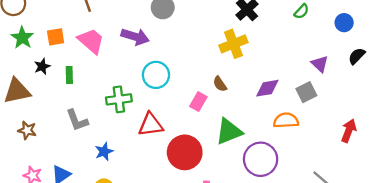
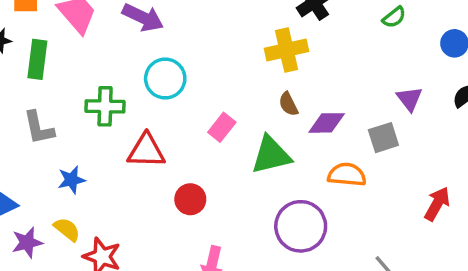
green rectangle: (69, 75) -> (37, 59), size x1.5
brown semicircle: (220, 84) -> (288, 104), moved
green triangle: (229, 132) -> (271, 155), moved
red circle: (185, 152) -> (190, 199), size x0.6

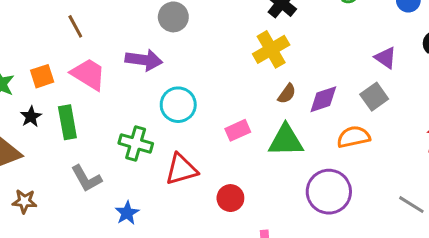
brown semicircle: (288, 104) -> (287, 94), turned -100
green cross: (105, 106) -> (136, 143), turned 32
pink rectangle: (222, 127) -> (238, 130), turned 45
green triangle: (271, 155) -> (286, 140), turned 30

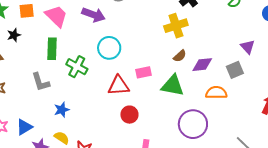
green rectangle: (67, 122) -> (52, 49), moved
red triangle: (181, 169) -> (119, 86), moved

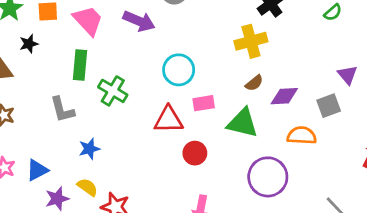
cyan circle: (109, 48) -> (179, 70), moved
red circle: (129, 115) -> (195, 153), moved

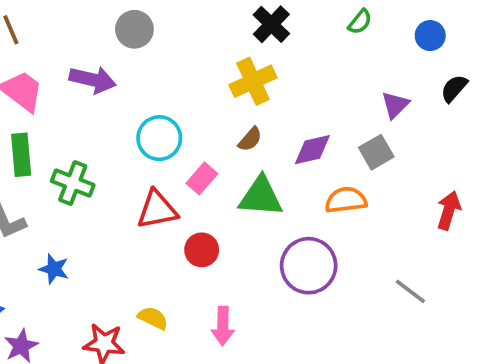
purple triangle: (347, 75) -> (395, 105), turned 35
brown semicircle: (254, 83) -> (250, 139), moved
pink rectangle: (204, 103) -> (202, 178), turned -30
blue star: (89, 149) -> (54, 269), turned -30
yellow semicircle: (87, 187) -> (153, 318), moved

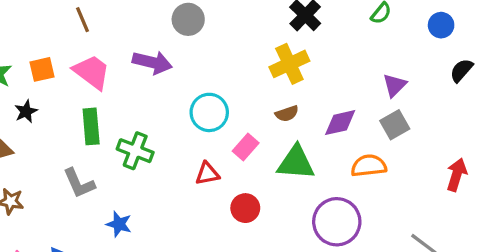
purple triangle: (395, 105) -> (394, 85), moved
brown semicircle: (250, 139) -> (287, 114), turned 30
red triangle: (157, 210) -> (207, 174), size x0.7

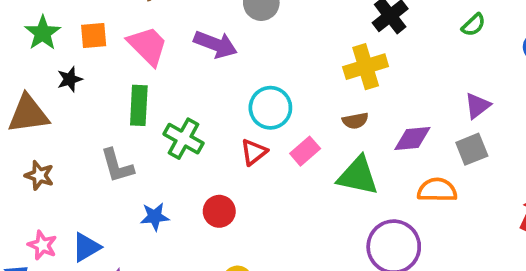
red triangle: (207, 174) -> (254, 152), moved, turned -35
red circle: (245, 208) -> (219, 211), moved
blue star: (119, 224) -> (155, 217), turned -30

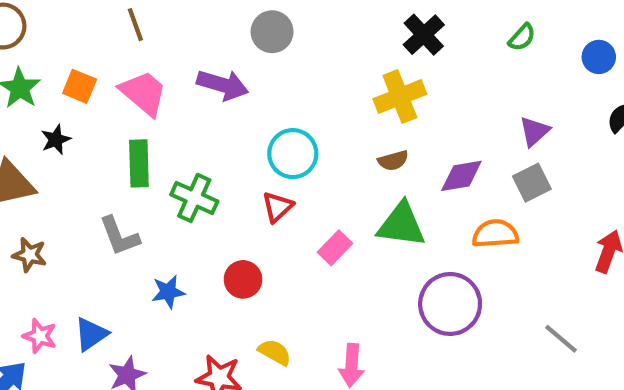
orange square: (94, 36) -> (80, 86), turned 32
pink rectangle: (305, 151) -> (335, 248), moved

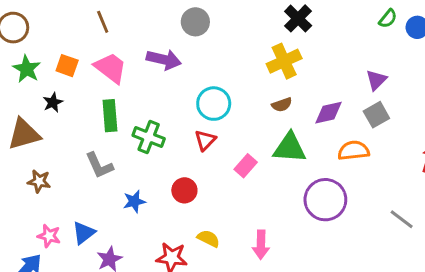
green semicircle: (522, 37) -> (388, 19), moved

